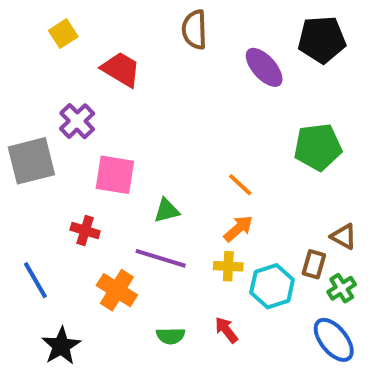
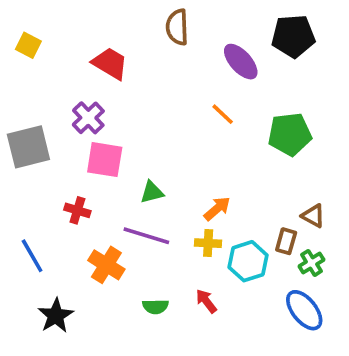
yellow square: (63, 34) -> (28, 45), moved, turned -30
purple cross: (77, 121) -> (88, 118), moved
orange line: (240, 185) -> (223, 114), moved

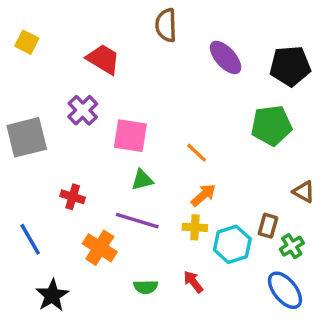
black pentagon: (293, 36) -> (290, 66), moved
orange line: (223, 114) -> (197, 153), moved
pink square: (105, 160) -> (130, 136), moved
brown triangle: (313, 216) -> (304, 192), moved

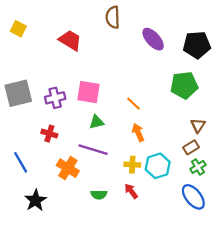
purple cross: (83, 110) -> (55, 98), moved, turned 30
brown triangle: (304, 192) -> (198, 125), moved, turned 35
orange arrow: (203, 195) -> (138, 132), turned -72
brown rectangle: (268, 226) -> (191, 147), moved, turned 42
yellow cross: (195, 227) -> (132, 165), moved

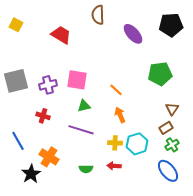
black pentagon: (197, 45) -> (171, 25), moved
orange cross: (68, 168) -> (49, 157), moved
red arrow: (131, 191) -> (114, 166), turned -48

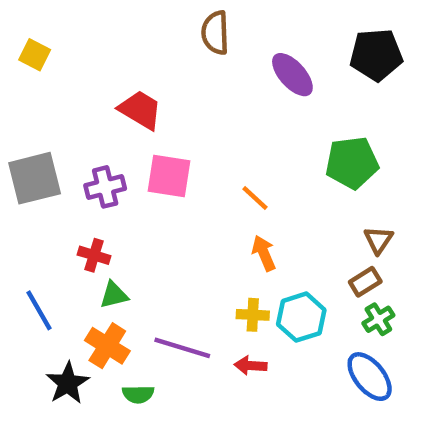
red trapezoid: (61, 35) -> (140, 110), moved
green triangle: (84, 106) -> (114, 295), moved
purple line: (81, 130) -> (182, 348), moved
green semicircle: (86, 169) -> (138, 394), moved

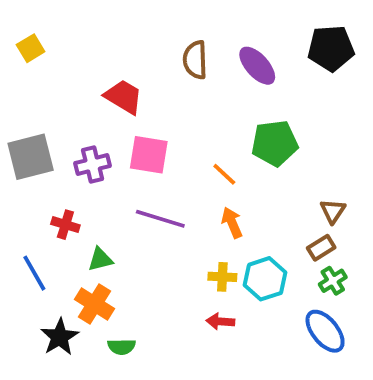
brown semicircle: (215, 33) -> (195, 60), moved
yellow square: (35, 55) -> (31, 48), turned 32
green pentagon: (352, 163) -> (275, 143), moved
red cross: (94, 255) -> (65, 225), moved
purple line: (182, 348) -> (160, 219), moved

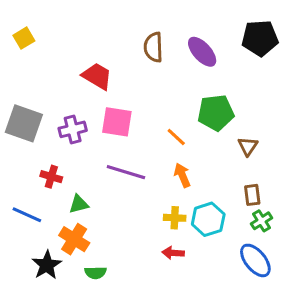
gray square: (31, 157) -> (24, 123), turned 33
brown triangle: (333, 211) -> (248, 146), moved
brown rectangle: (321, 248) -> (252, 195), turned -65
blue line: (34, 273) -> (27, 215), turned -36

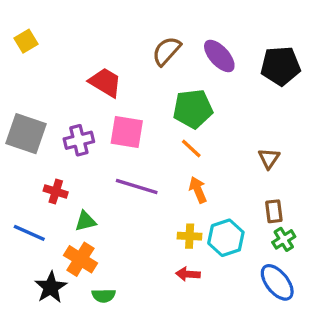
black pentagon: (260, 38) -> (280, 66), moved
brown semicircle: (153, 47) -> (166, 51), turned 44
green pentagon: (216, 113) -> (193, 109), moved

